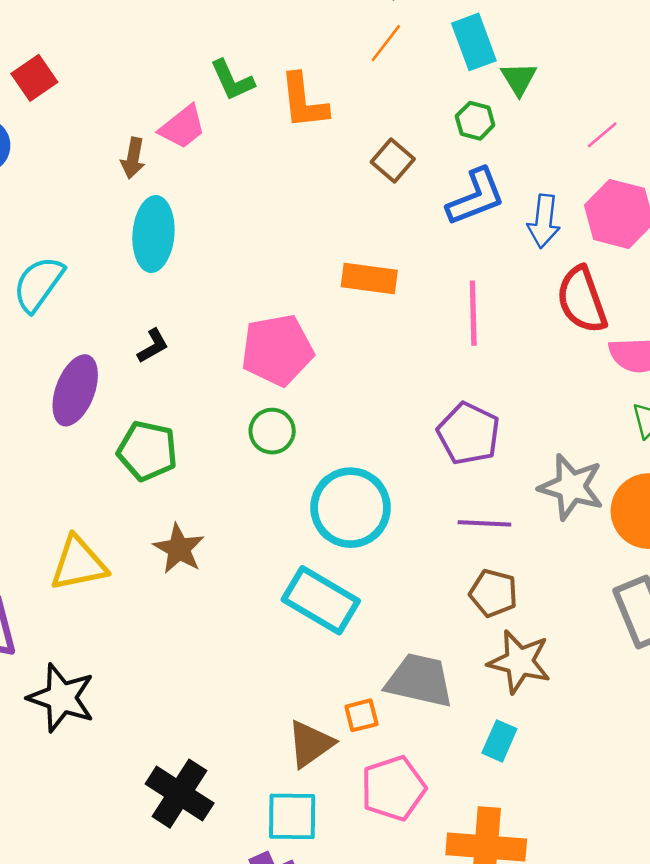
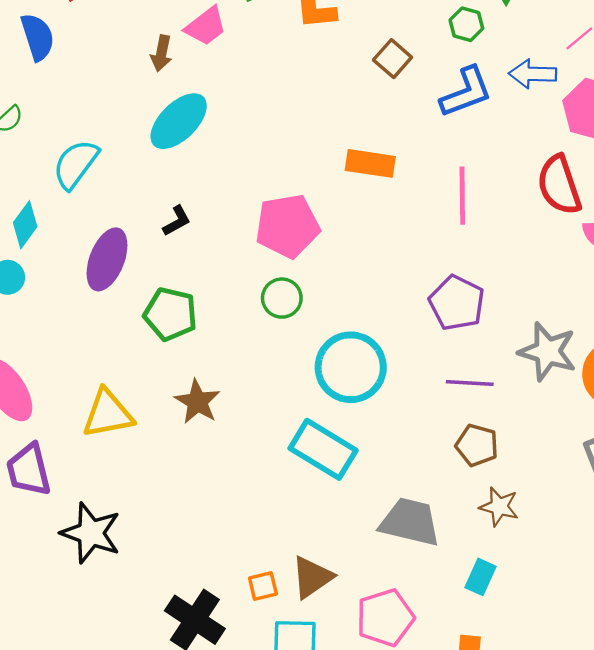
blue arrow: (544, 221) -> (533, 74), moved, turned 84
cyan ellipse: (153, 234) -> (179, 121), turned 40
brown star: (519, 662) -> (499, 507), size x0.7
orange square: (361, 715) -> (263, 586), moved

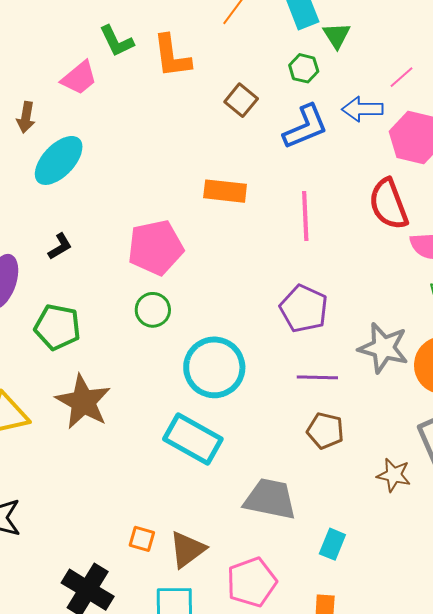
brown arrow: (161, 53) -> (26, 117), moved
brown star: (197, 402) -> (83, 402), size x1.4
brown star: (499, 507) -> (394, 475), moved
orange square: (263, 586) -> (142, 539), moved, turned 32

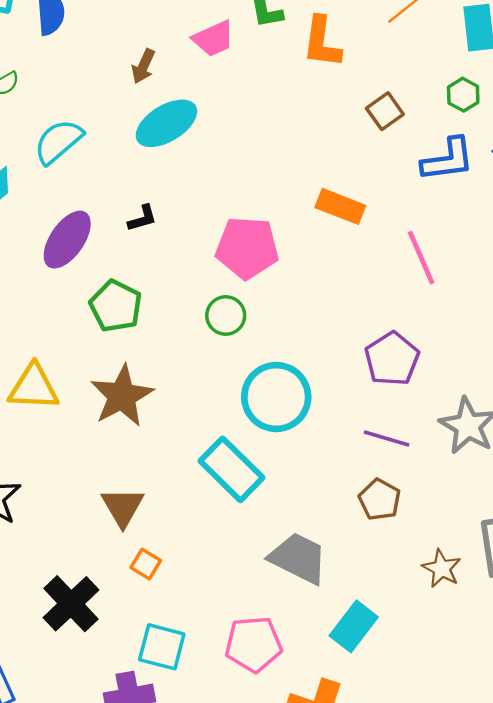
pink line: (305, 216) -> (421, 258), turned -36
cyan rectangle: (332, 544) -> (354, 626), size x1.4
brown triangle: (187, 549) -> (123, 507), moved, turned -39

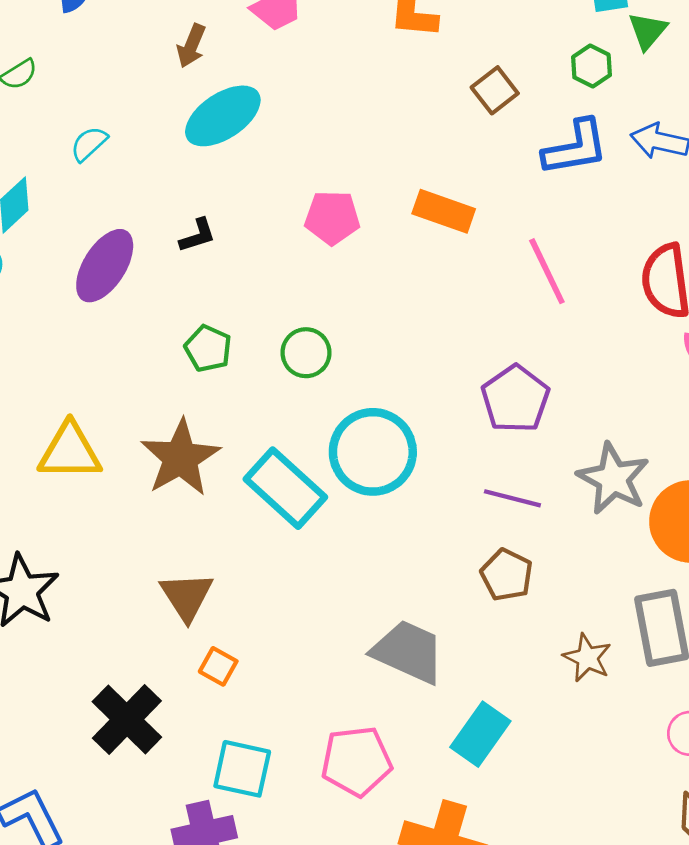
cyan semicircle: (58, 142) -> (89, 144), size x0.6
pink pentagon: (247, 248) -> (332, 218), moved, size x0.7
green pentagon: (116, 306) -> (208, 348), moved, size x0.7
cyan rectangle: (232, 469) -> (285, 488), moved

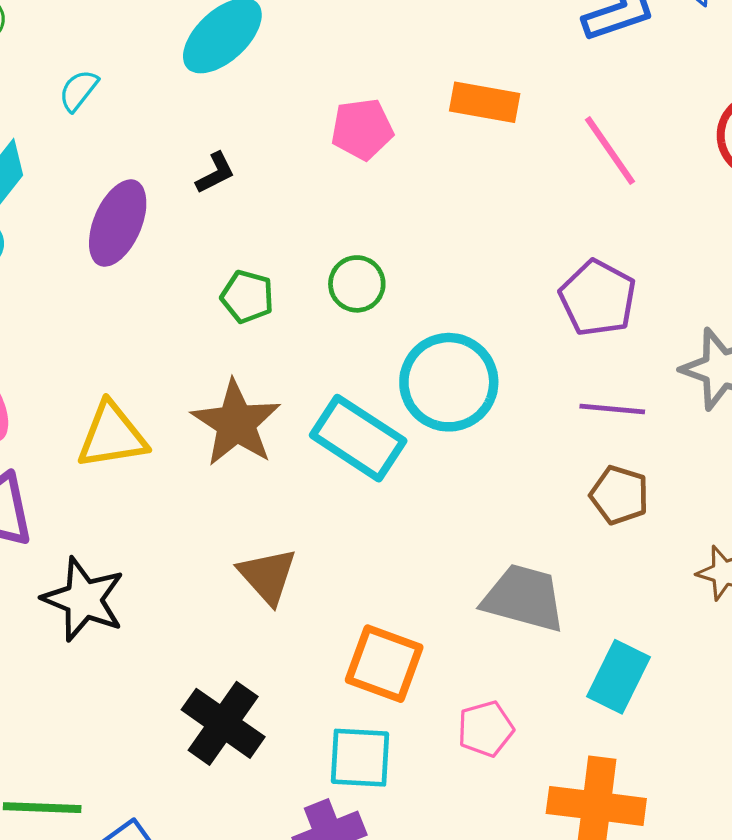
orange square: (218, 666) -> (384, 664), moved, size x1.8
pink pentagon: (356, 761) -> (486, 729), size x0.7

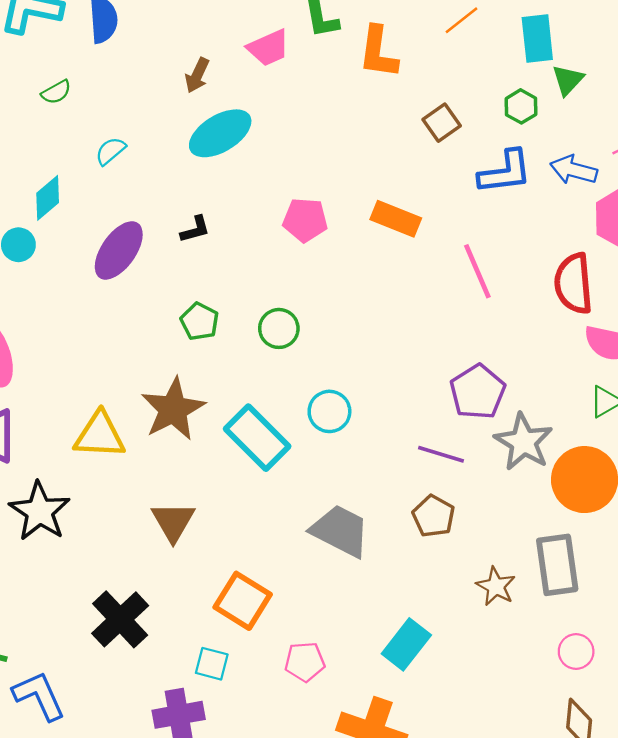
purple pentagon: (598, 298) -> (478, 392), moved
cyan circle: (449, 382) -> (329, 411), size x0.6
yellow triangle: (112, 436) -> (100, 435), moved
gray trapezoid: (524, 598) -> (340, 531), moved
cyan square: (360, 758) -> (212, 664), size x0.7

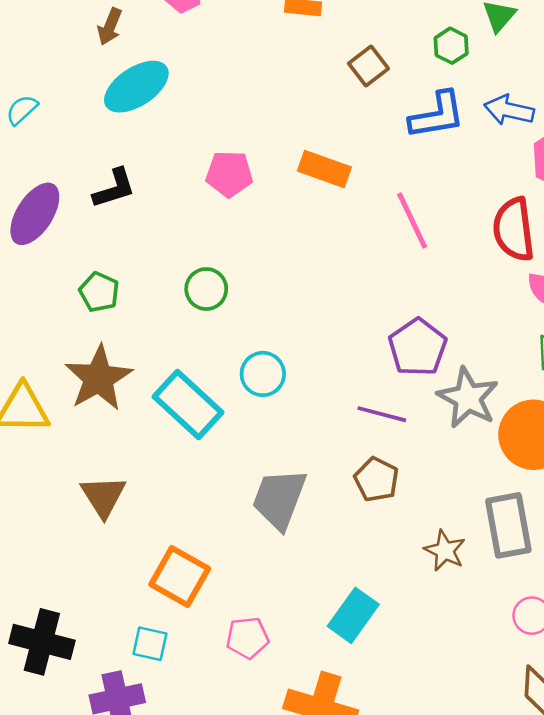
black L-shape: (195, 229) -> (114, 188), size x1.4
green pentagon: (200, 321) -> (99, 292), moved
gray trapezoid: (340, 531) -> (279, 499), turned -94
black cross: (120, 619) -> (42, 642), moved, turned -30

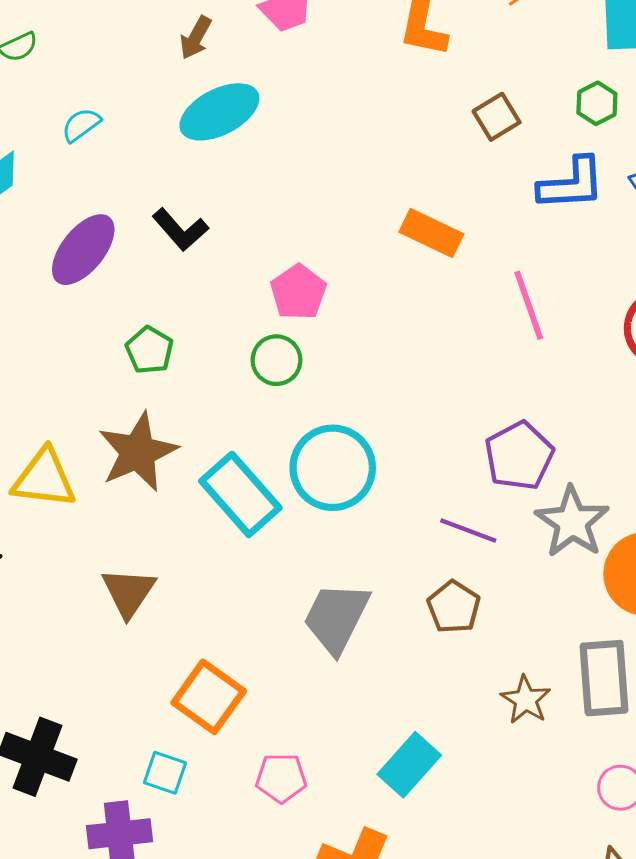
pink pentagon: (229, 174) -> (298, 292), moved, turned 30
black L-shape: (114, 188) -> (180, 230), turned 60
cyan circle: (263, 374) -> (333, 468), size x1.6

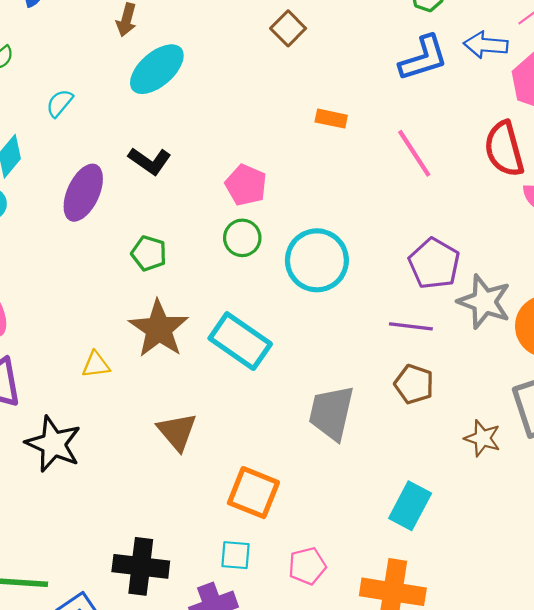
brown square: (497, 117) -> (288, 28), moved
orange rectangle: (431, 233) -> (331, 119), size x0.7
cyan circle: (333, 468) -> (317, 260), moved
yellow triangle: (44, 478) -> (96, 365), size x0.6
pink pentagon: (281, 778) -> (307, 566), moved

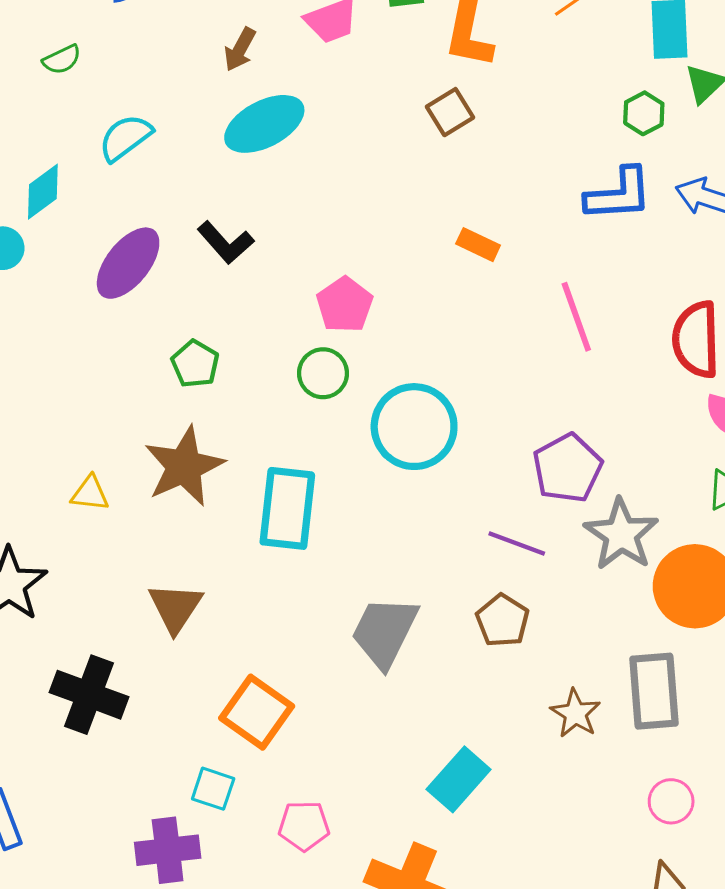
cyan semicircle: (60, 103) -> (125, 138), size x1.4
cyan rectangle: (240, 341) -> (287, 508), turned 48
black cross: (141, 566) -> (89, 695), moved

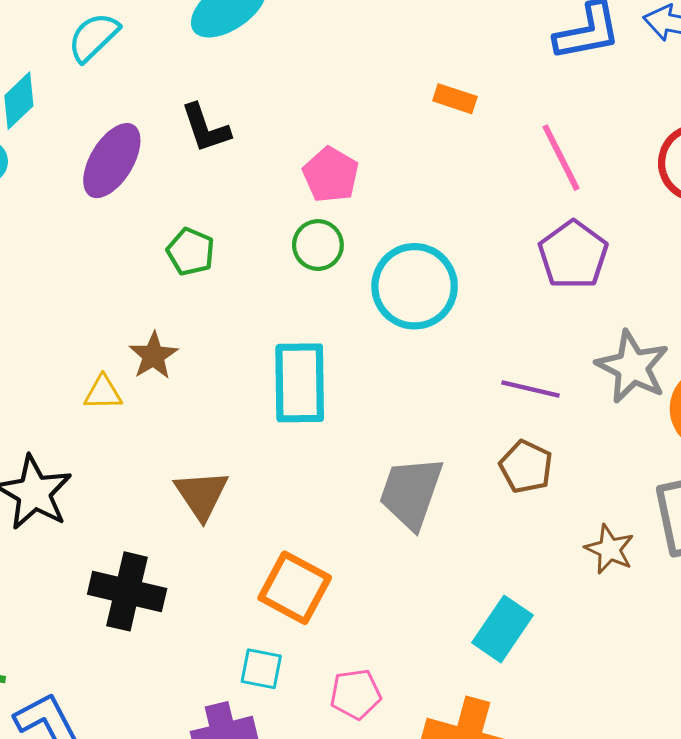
black L-shape: (226, 242) -> (205, 128), turned 30
brown star: (184, 466) -> (153, 356), moved, size x0.6
purple pentagon: (567, 468) -> (573, 255), moved

